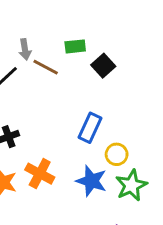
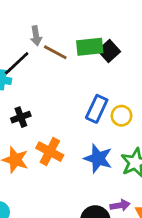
green rectangle: (75, 46) -> (90, 47), moved, size x1.4
yellow circle: (117, 154) -> (121, 116), moved

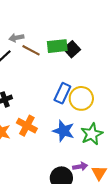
gray arrow: (36, 36) -> (16, 38), turned 88
yellow circle: (121, 116) -> (81, 98), size x1.5

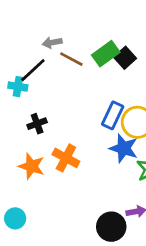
green rectangle: (57, 46) -> (106, 54), turned -30
blue star: (63, 131) -> (124, 148), moved

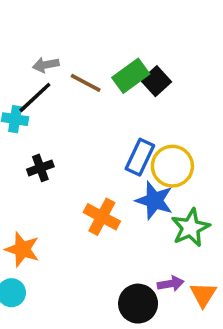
gray arrow: (52, 43) -> (46, 65), moved
orange cross: (66, 158) -> (102, 217), moved
orange star: (32, 166) -> (22, 249), moved

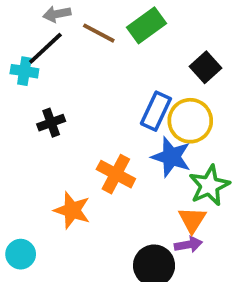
black square: (156, 81) -> (205, 67), moved
orange star: (22, 249) -> (72, 210), moved
orange triangle: (203, 295) -> (192, 220), moved

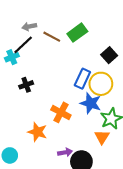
cyan cross: (24, 71) -> (12, 57), turned -32
purple arrow: (188, 245) -> (65, 152), moved

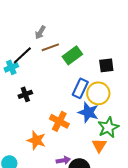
gray arrow: (29, 26) -> (40, 32), moved, turned -48
green rectangle: (77, 33) -> (72, 55), moved
brown line: (52, 37) -> (50, 47), turned -48
black square: (109, 55) -> (106, 65), turned 35

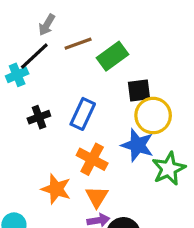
gray arrow: (40, 32) -> (47, 25), moved
black square: (106, 65) -> (139, 91), moved
blue rectangle: (80, 88) -> (83, 114), moved
orange triangle: (99, 145) -> (97, 197), moved

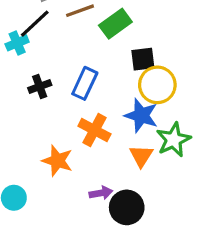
orange triangle: (97, 197) -> (141, 156), moved

